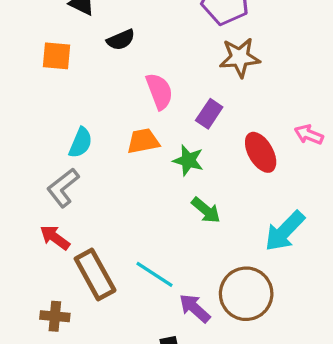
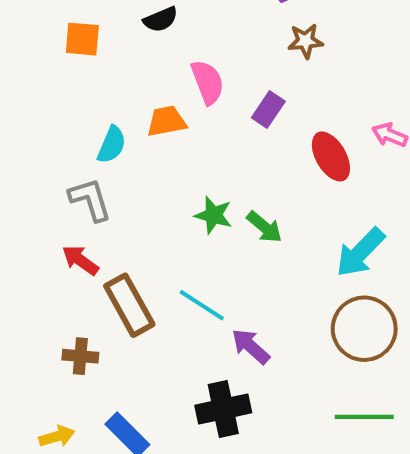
brown star: (240, 57) -> (305, 41), size x0.7
orange trapezoid: (143, 141) -> (166, 121), moved
green star: (188, 160) -> (213, 215), moved
gray L-shape: (63, 188) -> (90, 200), turned 111
brown circle: (246, 294) -> (364, 329), moved

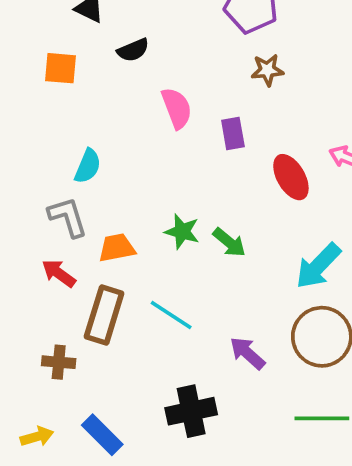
purple rectangle: (268, 109) -> (233, 134), turned -44
orange trapezoid: (166, 121) -> (117, 248), moved
brown rectangle: (129, 305) -> (104, 315), turned 46
purple arrow: (251, 346) -> (247, 353), moved

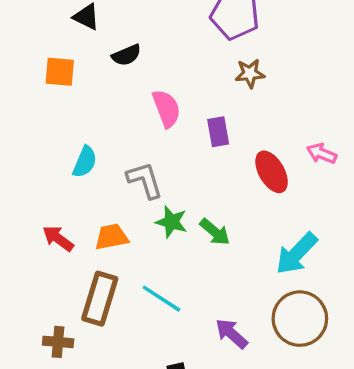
gray L-shape: (68, 217) -> (145, 180), moved
red arrow: (59, 273) -> (58, 239), moved

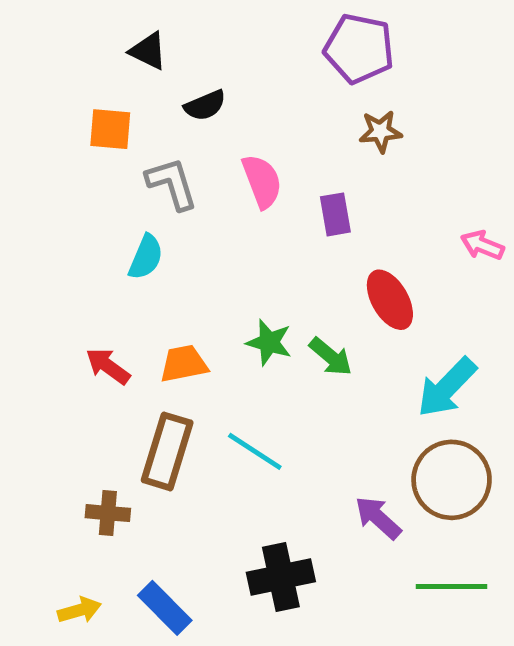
red ellipse: (272, 172) -> (390, 300), moved
gray L-shape: (145, 180) -> (172, 184), moved
purple arrow: (231, 334) -> (378, 518), moved

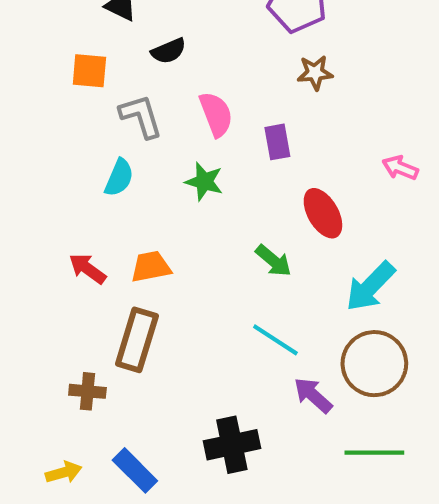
green star: (269, 342) -> (204, 182), moved
cyan line: (255, 451) -> (275, 340), moved

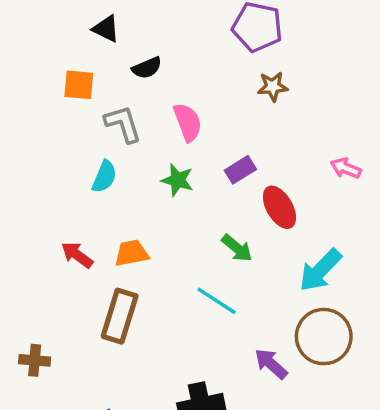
purple rectangle: (277, 142) -> (240, 170), moved, turned 68
cyan line: (275, 340) -> (217, 301), moved
brown cross: (87, 391) -> (35, 360), moved

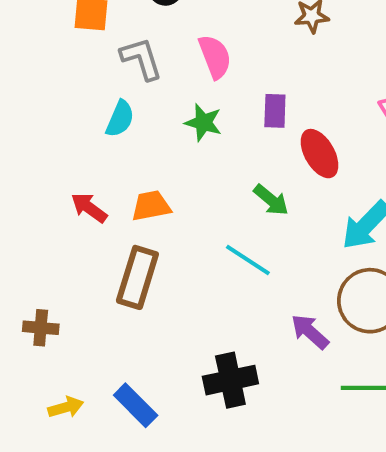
purple rectangle: (240, 170) -> (275, 111), turned -56

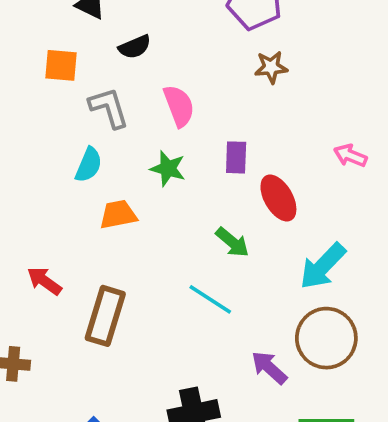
orange trapezoid: (151, 206) -> (118, 215), moved
red arrow: (89, 208) -> (44, 281), moved

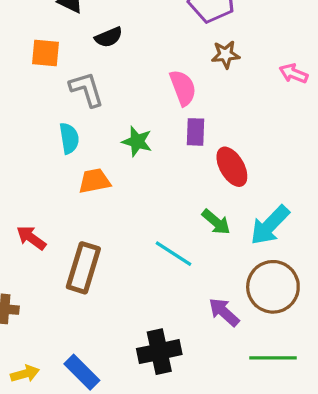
pink semicircle: (179, 106) -> (183, 88), moved
pink arrow: (350, 156) -> (294, 74), moved
cyan semicircle: (89, 165) -> (69, 138), turned -32
green arrow: (232, 242) -> (216, 222), moved

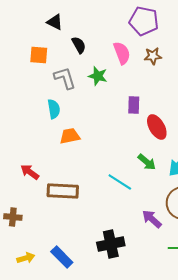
black semicircle: (109, 37) -> (79, 45), turned -96
pink semicircle: (183, 88) -> (122, 53), moved
green star: (137, 141) -> (98, 76), moved
brown rectangle: (83, 268) -> (63, 191), turned 76

